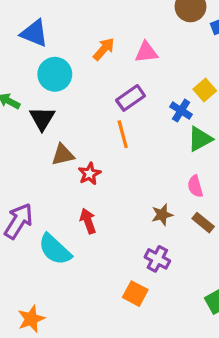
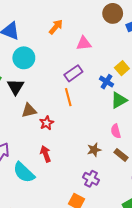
orange arrow: (104, 49) -> (56, 27), moved

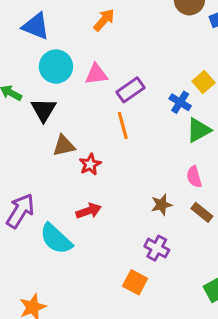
pink triangle: (84, 43) -> (96, 74), moved
red arrow: (46, 154) -> (89, 211), turned 91

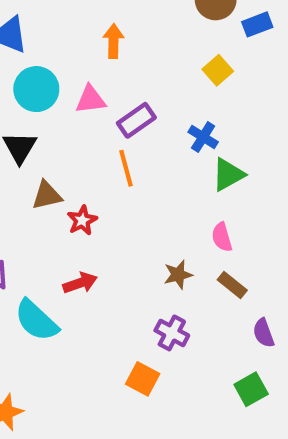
orange arrow: (104, 20) -> (113, 41), moved, turned -40
yellow square: (203, 82) -> (218, 70), moved

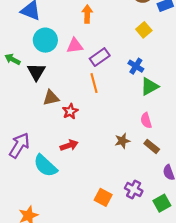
purple cross: (172, 333) -> (134, 189), moved

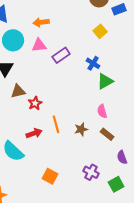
orange arrow: (87, 14) -> (41, 22), moved, turned -98
orange line: (94, 83) -> (56, 124), moved
orange square: (103, 197) -> (50, 176), moved

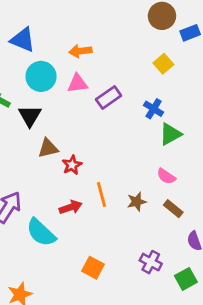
pink semicircle: (102, 111) -> (166, 176), turned -40

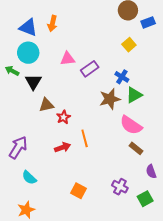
orange arrow: (80, 51) -> (52, 23), moved, turned -70
cyan circle: (41, 76) -> (28, 53), moved
pink semicircle: (166, 176) -> (131, 125), size x1.6
brown star: (137, 202) -> (110, 99), moved, size x1.5
cyan semicircle: (41, 233) -> (29, 178), moved, size x0.7

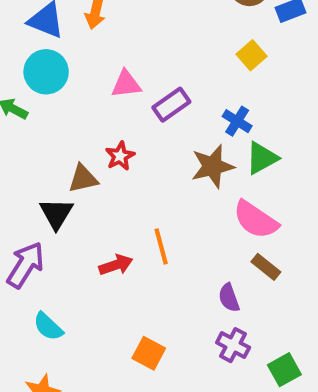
black triangle: (33, 82) -> (56, 214), moved
red star: (63, 117) -> (120, 156), moved
purple semicircle: (151, 172) -> (229, 298), moved

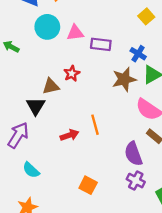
cyan circle: (46, 72) -> (47, 27), moved
purple rectangle: (171, 105) -> (101, 44), turned 42
purple semicircle: (229, 298) -> (133, 154), size x1.5

